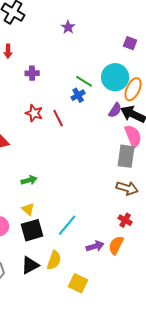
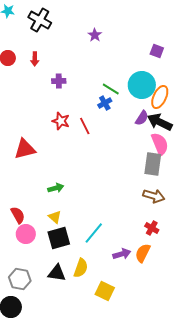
black triangle: (30, 265) -> (57, 273), turned 36

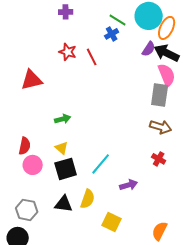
red semicircle: (18, 215) -> (25, 146), turned 42
orange semicircle: (143, 253) -> (160, 231), moved

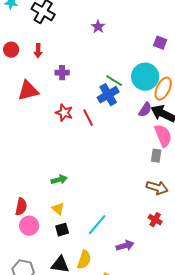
blue cross: (112, 34) -> (108, 95), size x1.5
red triangle: (32, 80) -> (28, 91), moved
gray rectangle: (160, 95) -> (156, 156), size x0.6
black square: (66, 169) -> (62, 230), size x0.6

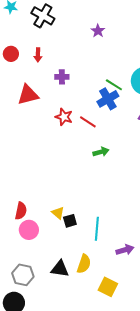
red line: (88, 118) -> (88, 122), turned -30
green arrow: (59, 180) -> (101, 152), moved
cyan line: (97, 225) -> (97, 229), turned -35
black square: (62, 230) -> (70, 221), moved

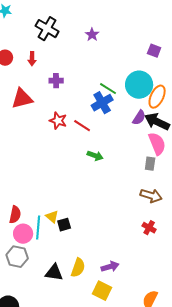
black cross: (43, 16) -> (47, 29), moved
green arrow: (101, 152) -> (95, 156), turned 35
cyan line: (97, 229) -> (38, 228), moved
purple arrow: (125, 250) -> (110, 267), moved
gray hexagon: (23, 275) -> (17, 257), moved

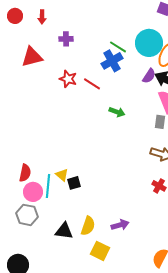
green arrow: (95, 156) -> (117, 112), moved
yellow square: (102, 291) -> (100, 251), moved

